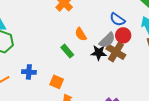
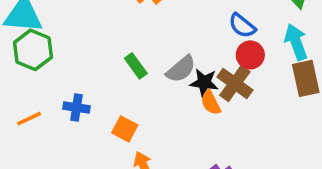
orange semicircle: (81, 34) -> (211, 103), moved
gray semicircle: (107, 40) -> (181, 69), moved
green rectangle: (67, 51) -> (136, 66), moved

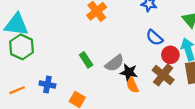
red circle: (250, 55) -> (170, 55), moved
brown cross: (235, 83) -> (163, 75), moved

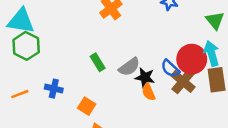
blue semicircle: (154, 38) -> (170, 68), moved
red circle: (170, 55) -> (192, 59), size x1.5

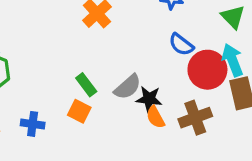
blue semicircle: (170, 68) -> (181, 44), moved
brown cross: (183, 81) -> (195, 118), moved, turned 35
orange square: (87, 106) -> (79, 111), moved

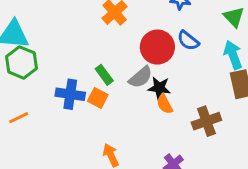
red circle: (207, 70) -> (157, 47), moved
brown cross: (195, 118) -> (206, 121), moved
blue cross: (33, 124) -> (70, 94), moved, size x1.4

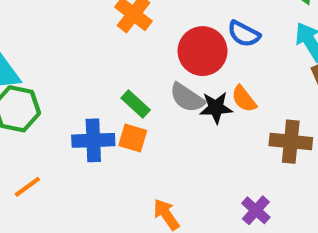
gray semicircle: (141, 77) -> (187, 98), turned 85
orange semicircle: (165, 104) -> (244, 99), moved
brown cross: (206, 121) -> (291, 142), turned 36

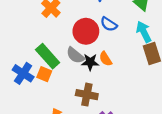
green rectangle: (136, 104) -> (48, 56), size x1.6
blue cross: (93, 140) -> (23, 73), turned 30
brown cross: (291, 142) -> (87, 95), moved

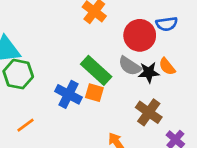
blue semicircle: (109, 24) -> (167, 24), turned -35
brown cross: (87, 95) -> (149, 112), turned 30

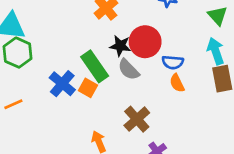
blue semicircle: (167, 24) -> (173, 62), moved
orange semicircle: (167, 66) -> (177, 83), moved
black star: (149, 72) -> (120, 46), moved

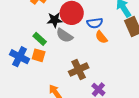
green rectangle: (95, 66) -> (40, 39), size x0.6
brown cross: (137, 119) -> (79, 70), turned 30

